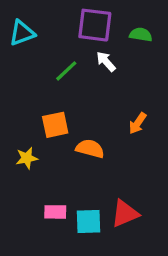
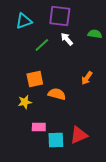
cyan triangle: (22, 33) -> (24, 21), moved
green semicircle: (141, 35) -> (95, 34), moved
yellow star: (27, 158) -> (25, 102), moved
pink rectangle: (55, 212) -> (39, 127), moved

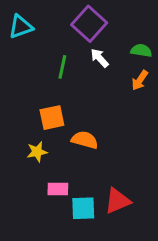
purple square: (60, 16) -> (89, 24), turned 35
cyan triangle: (24, 21) -> (21, 27), moved
green line: (42, 45) -> (62, 67), turned -35
orange arrow: (87, 78) -> (140, 80), moved

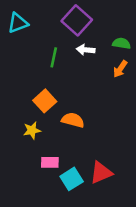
white arrow: (100, 58) -> (86, 50), turned -42
orange square: (52, 118) -> (45, 101), turned -30
cyan square: (83, 208) -> (72, 179), turned -30

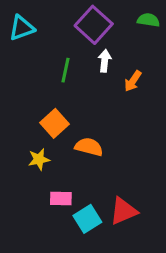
green semicircle: (121, 43) -> (148, 20), moved
white arrow: (86, 50) -> (105, 61), turned 90
orange arrow: (120, 69) -> (133, 81), moved

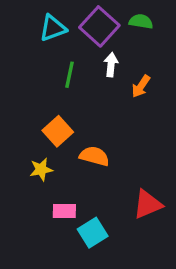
green semicircle: (148, 20) -> (141, 21), moved
cyan triangle: (22, 28) -> (53, 28), moved
red triangle: (123, 211) -> (148, 204), moved

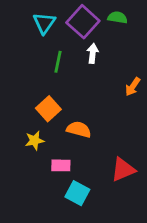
cyan triangle: (53, 28) -> (44, 23), turned -35
orange arrow: (141, 86) -> (133, 87), moved
pink rectangle: (64, 211) -> (61, 165), moved
cyan square: (93, 233) -> (77, 193), turned -30

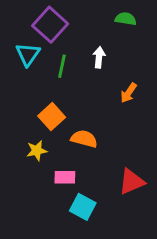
purple square: (83, 22) -> (50, 25), moved
cyan triangle: (44, 23) -> (28, 54), moved
orange arrow: (133, 87) -> (129, 93), moved

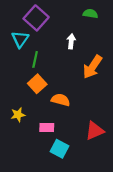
green line: (62, 66) -> (35, 59), moved
orange arrow: (129, 93) -> (92, 67), size x1.6
yellow star: (37, 151) -> (18, 115), moved

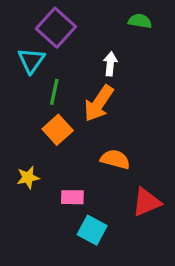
orange arrow: (92, 67) -> (99, 103), moved
orange semicircle: (61, 100) -> (115, 159), moved

